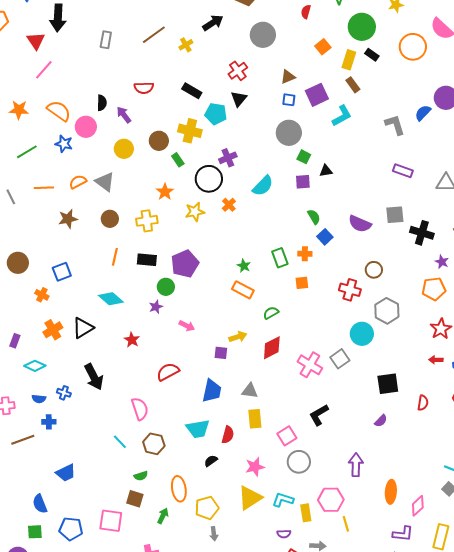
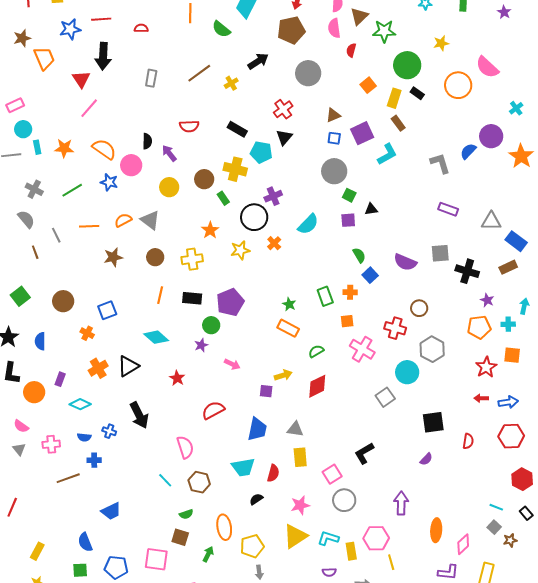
pink cross: (310, 365) -> (362, 349), moved

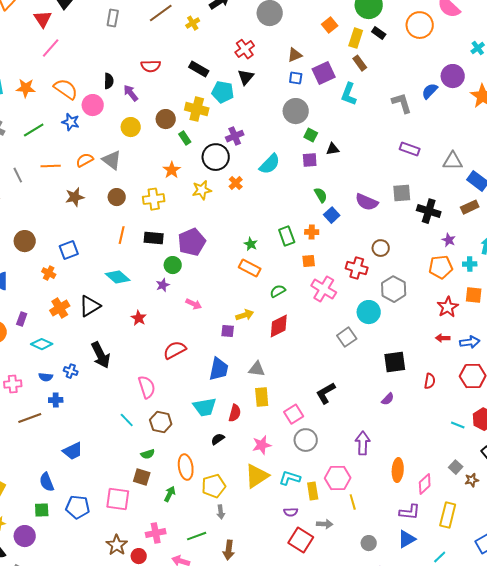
cyan L-shape: (387, 154) -> (349, 94), turned 140
cyan line: (496, 507) -> (458, 425), moved

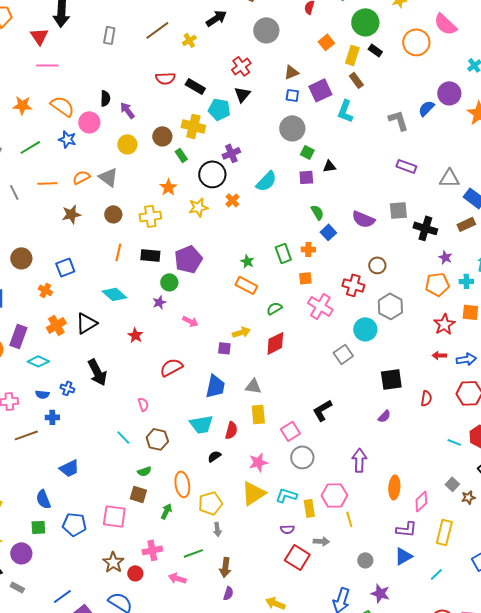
pink line: (51, 48) -> (47, 65), turned 50
red semicircle: (151, 66) -> (165, 78), moved
purple rectangle: (22, 319) -> (18, 336), size x1.6
pink semicircle: (147, 387) -> (143, 404), size x0.6

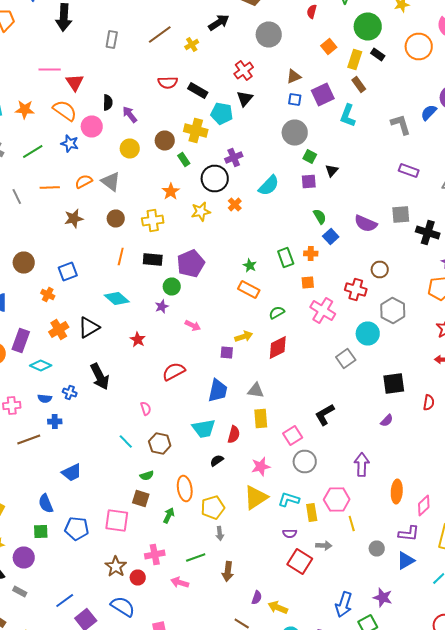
red triangle: (39, 36) -> (75, 82), moved
black triangle: (329, 166) -> (332, 170), turned -40
gray circle: (365, 560) -> (377, 548), moved
purple semicircle: (228, 593) -> (257, 598), moved

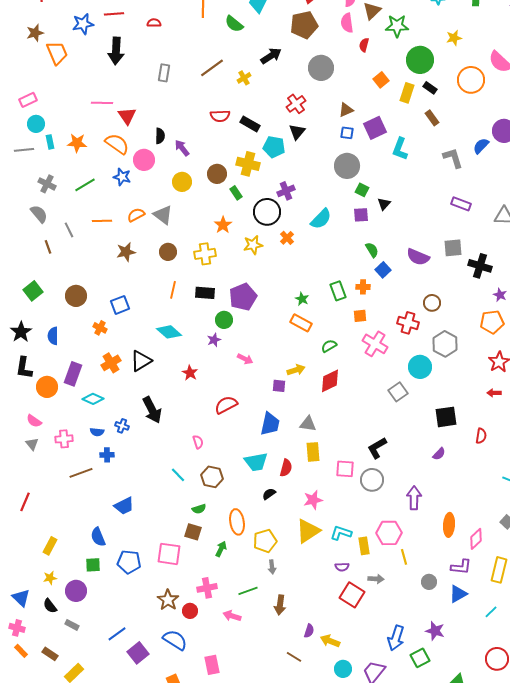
brown rectangle: (359, 84) -> (432, 118), moved
pink square: (293, 436) -> (345, 469), turned 36
gray circle: (305, 462) -> (372, 480), moved

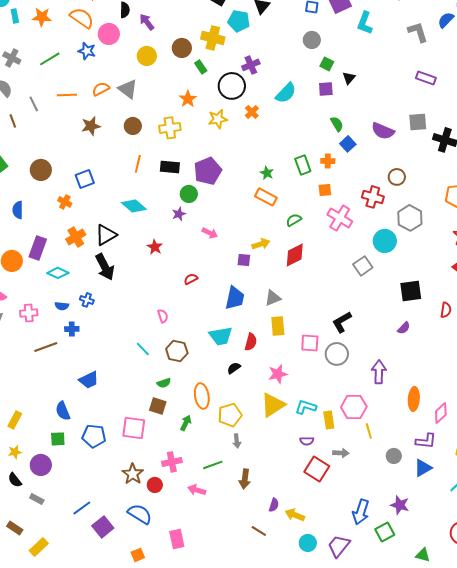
gray circle: (347, 166) -> (312, 40), size x0.7
red semicircle: (226, 405) -> (191, 279), size x0.6
black arrow: (152, 410) -> (105, 267), moved
gray triangle: (308, 424) -> (273, 298), turned -30

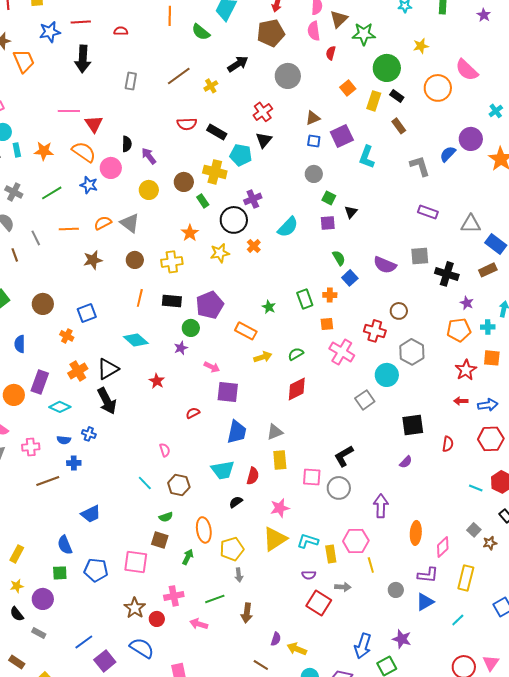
orange rectangle: (266, 197) -> (246, 331), moved
yellow arrow: (261, 244) -> (263, 357), moved
purple square: (244, 260) -> (228, 392), moved, size x1.6

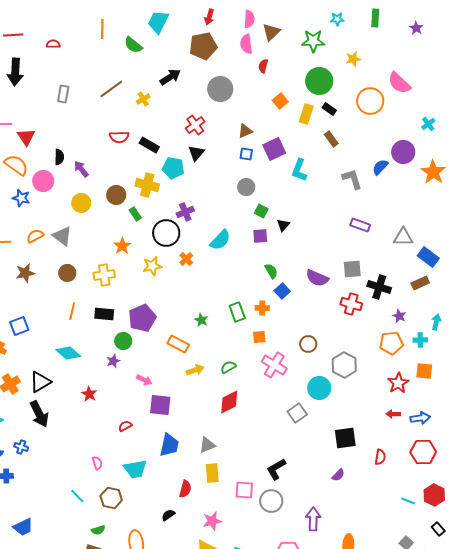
green star: (364, 34) -> (313, 41), moved
brown circle: (399, 311) -> (308, 344), moved
red cross: (375, 331) -> (351, 304), moved
cyan trapezoid: (223, 470) -> (135, 469), moved

